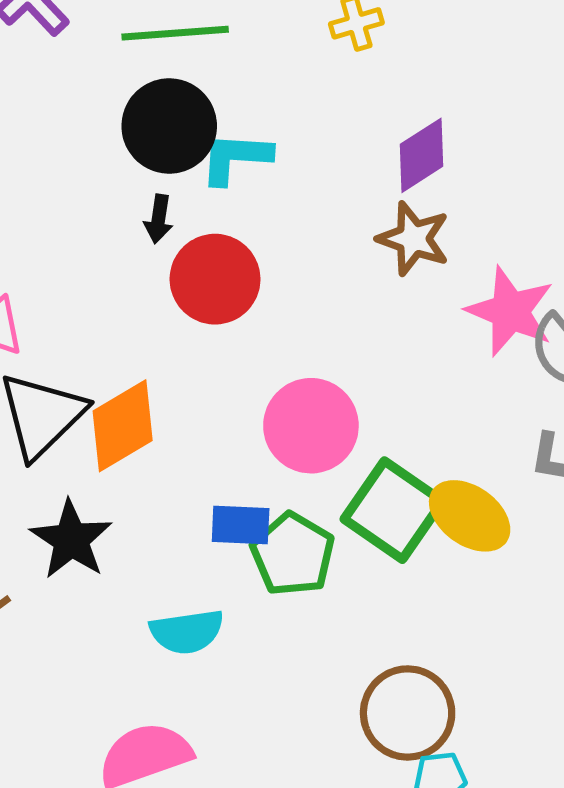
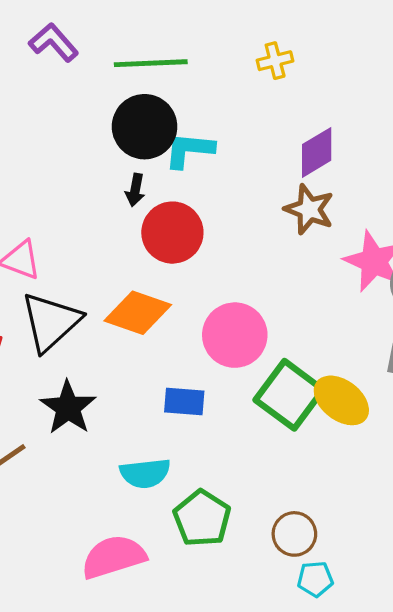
orange diamond: (123, 426) -> (138, 313), moved, turned 48
green pentagon: (293, 554) -> (202, 518), moved
brown circle: (408, 713) -> (294, 534), size x0.7

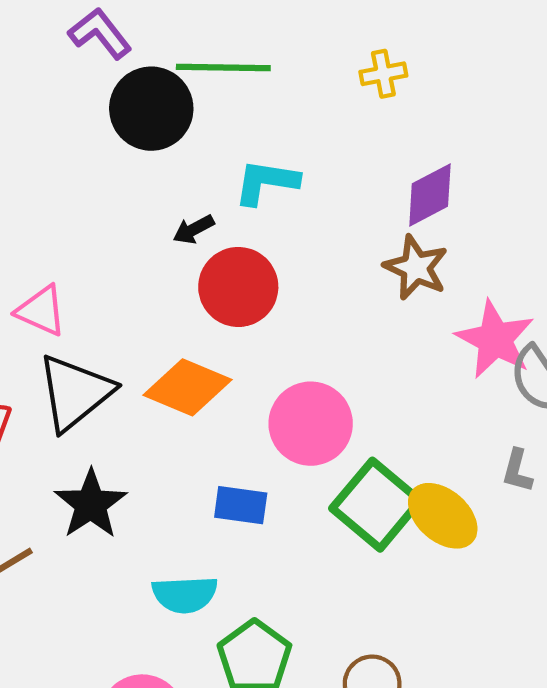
black circle: (145, 127) -> (151, 109), moved
black arrow: (135, 190) -> (194, 229), turned 48

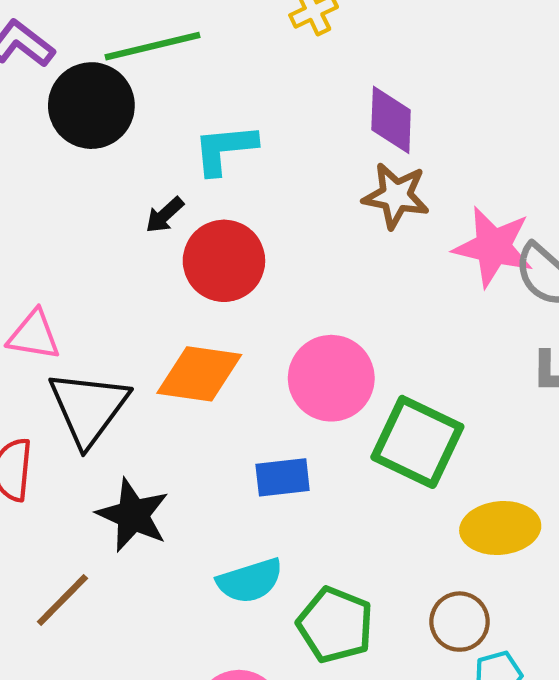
purple diamond: (430, 195) -> (391, 120), turned -46
yellow ellipse: (443, 516) -> (500, 528), moved, turned -32

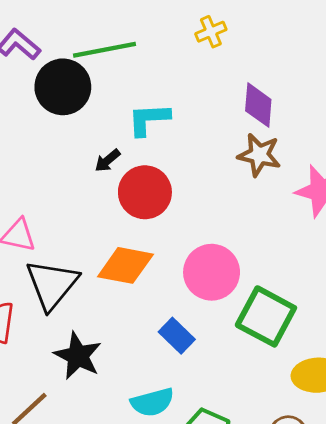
blue rectangle: (283, 477) -> (177, 336), turned 48

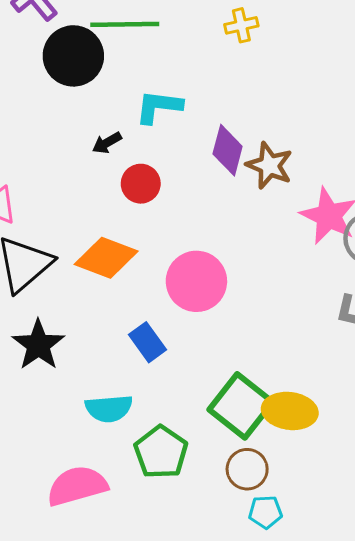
purple diamond: (258, 105) -> (228, 150), moved
red circle: (145, 192) -> (141, 184), size x0.7
green square: (266, 316) -> (241, 406), moved

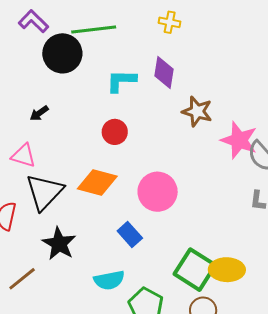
yellow cross: (241, 25) -> (170, 22), turned 30
black arrow: (107, 143) -> (39, 113), moved
purple diamond: (228, 150) -> (164, 72), moved

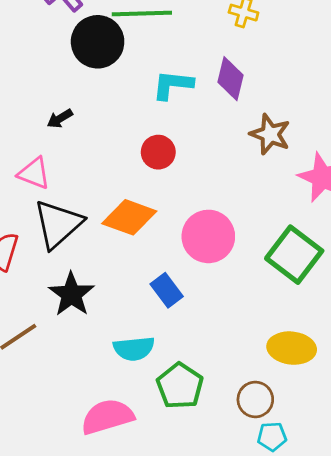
green square: (195, 270) -> (294, 255), moved

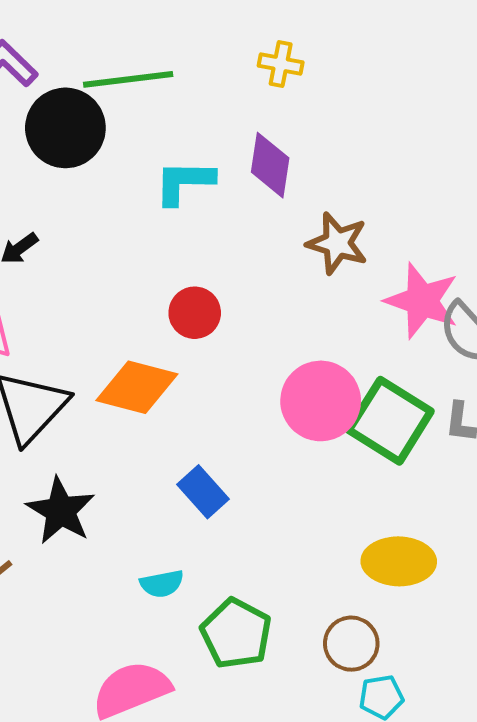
red circle: (158, 152) -> (195, 313), moved
pink circle: (208, 236) -> (321, 401), moved
cyan semicircle: (134, 349) -> (162, 584), size x0.7

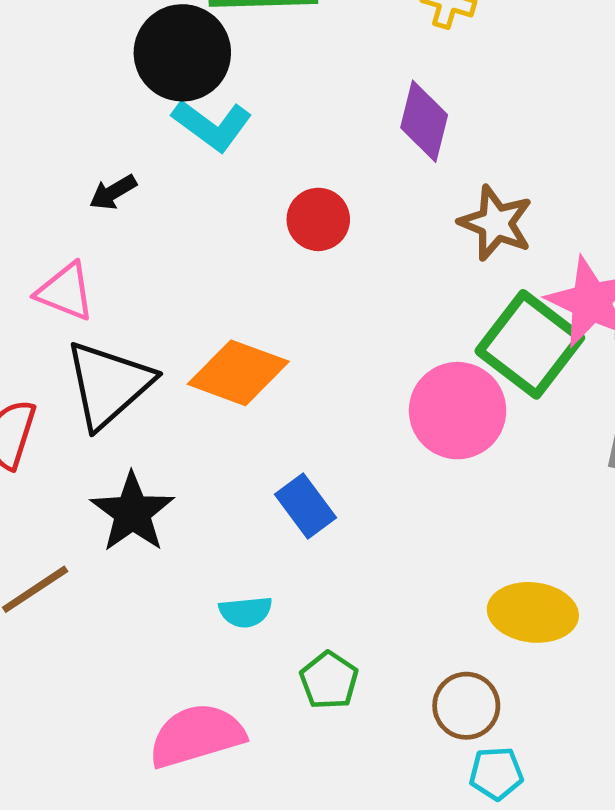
cyan L-shape: (184, 182) -> (212, 125), moved, turned -150
red circle: (195, 313) -> (318, 219), moved
green square: (390, 421) -> (530, 344), moved
green pentagon: (236, 634) -> (329, 680), size x0.7

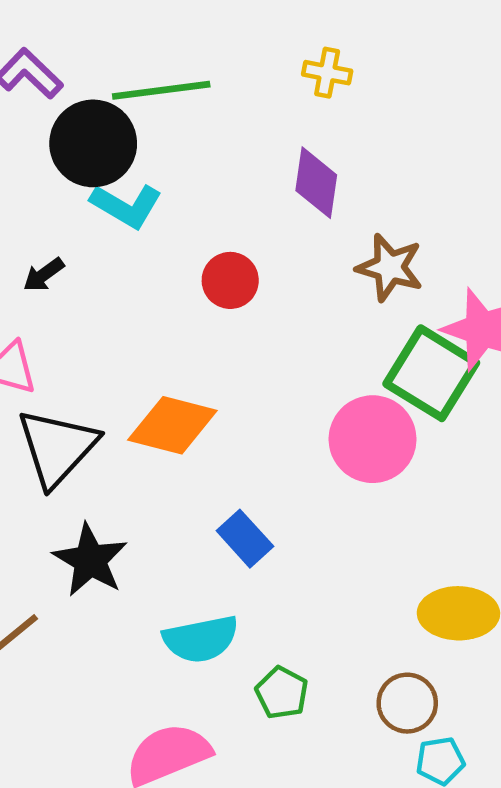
cyan semicircle: (246, 612) -> (201, 639), size x1.6

